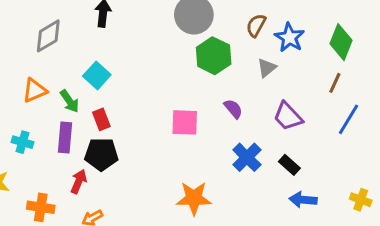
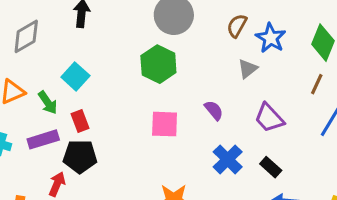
green hexagon: (214, 56) -> (158, 64), moved
purple rectangle: (65, 138) -> (43, 139), turned 68

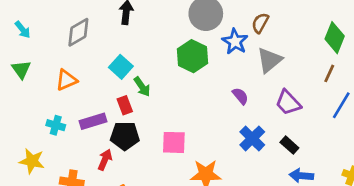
blue star: (271, 38) -> (235, 42), moved
gray triangle: (248, 69) -> (270, 60), size x1.5
green arrow: (48, 103) -> (142, 87), moved
pink square: (165, 124) -> (174, 142), moved

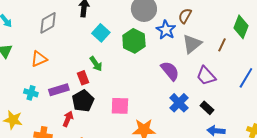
cyan square: (121, 67) -> (101, 33), moved
brown line: (329, 73) -> (222, 45), moved
purple semicircle: (240, 96) -> (170, 71), size x1.5
black pentagon: (125, 136) -> (83, 101), turned -30

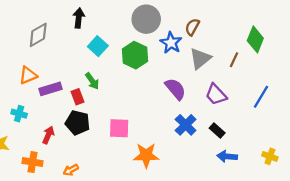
purple rectangle: (59, 90) -> (51, 89), moved
black pentagon: (83, 101) -> (78, 123), turned -30
red arrow: (68, 119) -> (48, 135), moved

